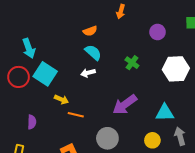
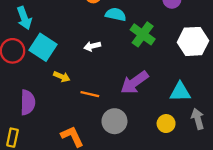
cyan semicircle: (93, 52) -> (116, 14), moved, turned -30
green cross: (132, 63) -> (143, 34), size x1.5
orange line: (76, 115) -> (90, 94), moved
purple semicircle: (32, 122) -> (28, 102), size x1.5

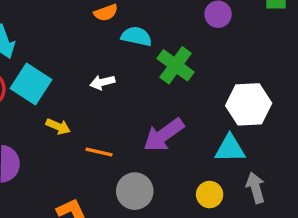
white hexagon: (193, 41) -> (249, 104), moved

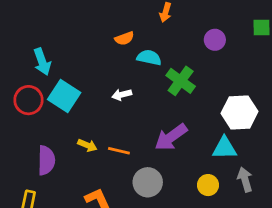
yellow arrow: (58, 126) -> (87, 145), moved

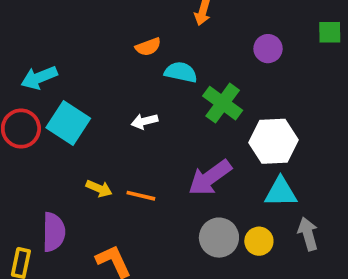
cyan arrow: (42, 62) -> (39, 78), turned 88
white hexagon: (240, 112) -> (273, 141), moved
purple semicircle: (46, 160) -> (54, 232), moved
gray circle: (148, 182) -> (219, 238), moved

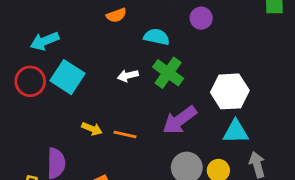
orange semicircle: (148, 47) -> (116, 15), moved
purple circle: (268, 49) -> (201, 18), moved
green cross: (223, 103) -> (168, 73), moved

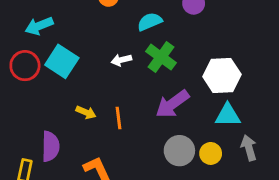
cyan semicircle: (157, 37) -> (150, 22), turned -35
orange line: (125, 134) -> (118, 118), turned 70

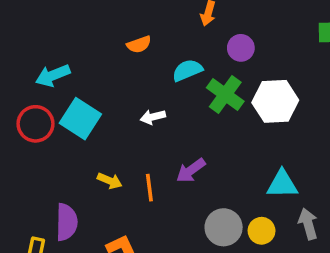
green cross: (161, 57) -> (225, 94), moved
white hexagon: (222, 76) -> (275, 101), moved
purple arrow: (172, 104) -> (191, 170), moved, size x0.7

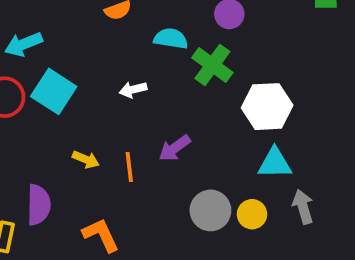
cyan semicircle: (187, 70) -> (171, 39), turned 32
white hexagon: (275, 101) -> (267, 107), moved

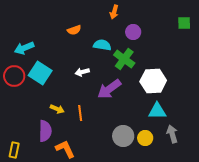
purple arrow: (175, 148) -> (109, 89), moved, size x1.4
purple semicircle: (39, 205) -> (45, 131), moved

